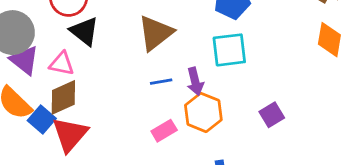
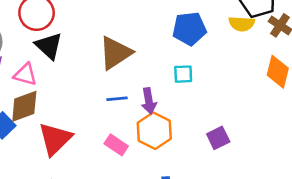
cyan square: (229, 50) -> (183, 74), size x0.6
pink rectangle: (164, 131) -> (116, 145), turned 60
red triangle: (70, 134) -> (55, 139), moved

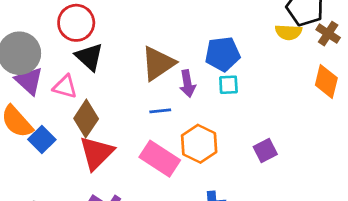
blue pentagon: (189, 29) -> (223, 54), moved
purple arrow: (149, 101) -> (187, 84), moved
brown diamond: (24, 106) -> (86, 119), moved, turned -36
pink rectangle: (116, 145) -> (160, 159), size x1.6

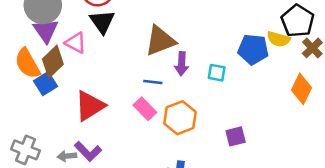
blue pentagon: (223, 54) -> (253, 49), moved
brown diamond: (86, 119) -> (53, 62), moved
pink rectangle: (160, 159) -> (145, 109), moved, size x0.7

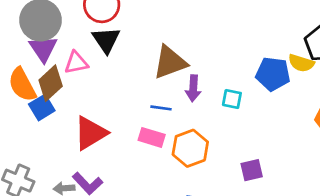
pink triangle: (76, 43) -> (76, 63), turned -40
pink rectangle: (145, 109) -> (152, 137), turned -30

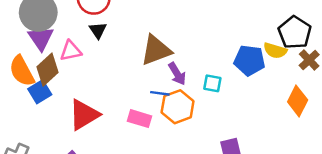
black triangle: (106, 40) -> (98, 30), size x0.7
purple arrow: (193, 88) -> (177, 74), turned -35
blue line: (161, 108) -> (160, 93), moved
orange hexagon: (190, 148) -> (178, 107), moved

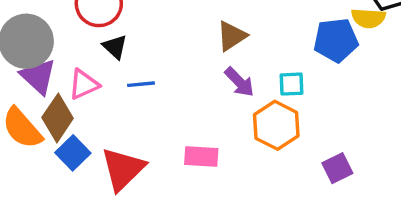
brown triangle: (156, 50) -> (232, 36), moved, size x0.7
blue square: (40, 92) -> (73, 153), moved
blue line: (160, 93) -> (141, 84), moved
orange hexagon: (178, 107) -> (276, 125), moved

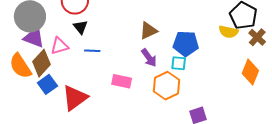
blue pentagon: (336, 40) -> (186, 44), moved
purple triangle: (38, 76) -> (34, 38), turned -30
pink rectangle: (201, 157) -> (122, 81), moved

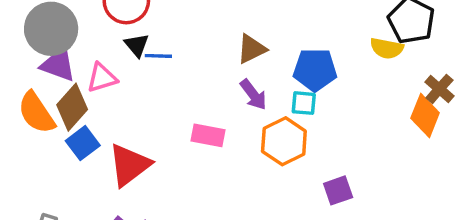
brown cross: (257, 37) -> (439, 89), moved
blue line: (92, 51) -> (158, 56), moved

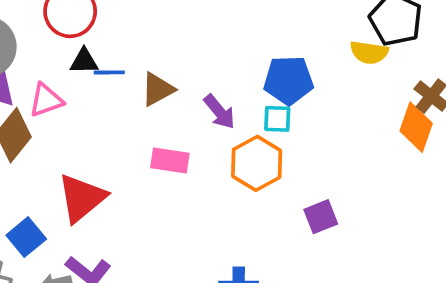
black triangle: (137, 45) -> (84, 61), turned -48
brown triangle: (252, 49) -> (158, 89), moved
blue square: (83, 143) -> (26, 237), moved

